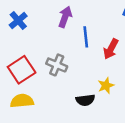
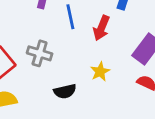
black semicircle: (85, 100) -> (65, 91), moved

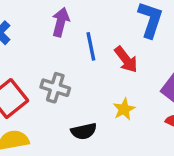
red arrow: (101, 28) -> (126, 59), turned -60

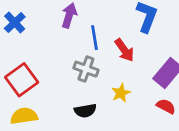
gray cross: (55, 88) -> (86, 69), moved

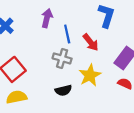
yellow star: (121, 93) -> (90, 75), size x1.5

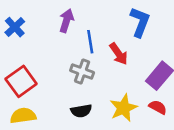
yellow star: (90, 75) -> (124, 108), moved

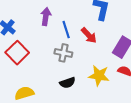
red square: (21, 81) -> (17, 53), moved
yellow star: (124, 108) -> (99, 76), turned -30

